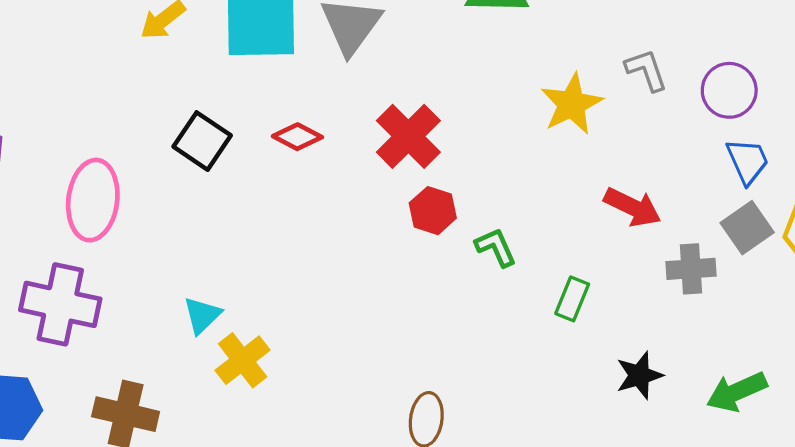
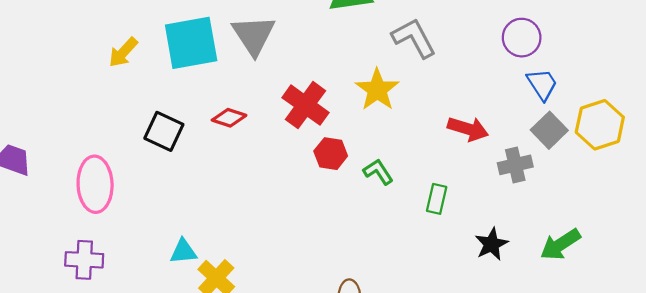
gray L-shape: (646, 70) -> (414, 38), moved, size x1.4
yellow star: (572, 104) -> (377, 90), moved
purple cross: (60, 304) -> (84, 260), size x0.7
cyan triangle: (202, 315) -> (183, 251), turned 48

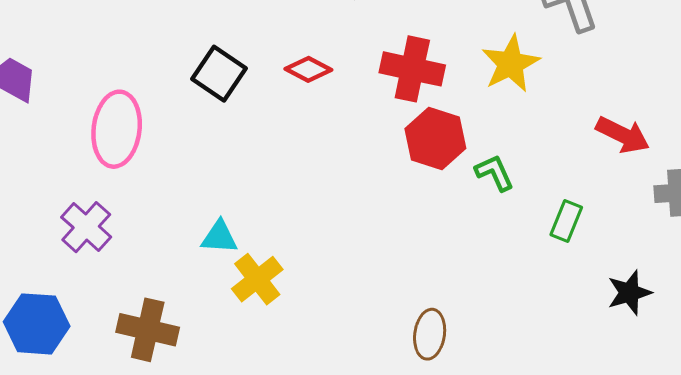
red cross: (305, 105) -> (412, 69), turned -33
red hexagon: (331, 154) -> (435, 138), size x1.4
purple cross: (84, 260) -> (86, 227), turned 30

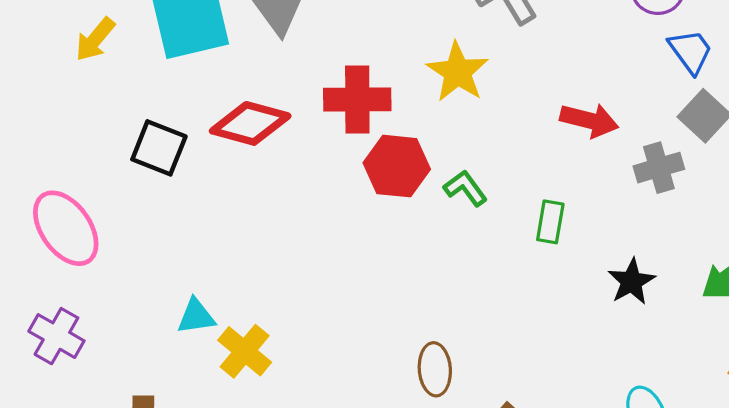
red diamond: (308, 69) -> (250, 123), size x1.6
pink ellipse: (117, 129) -> (66, 228), turned -30

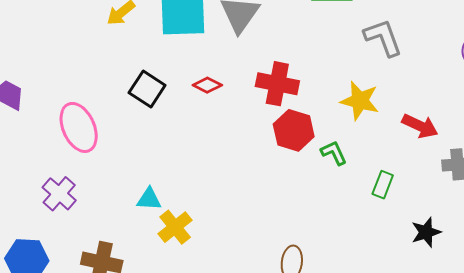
yellow star: (458, 72) -> (360, 101), moved, turned -30
red diamond: (250, 123) -> (207, 85), size x0.6

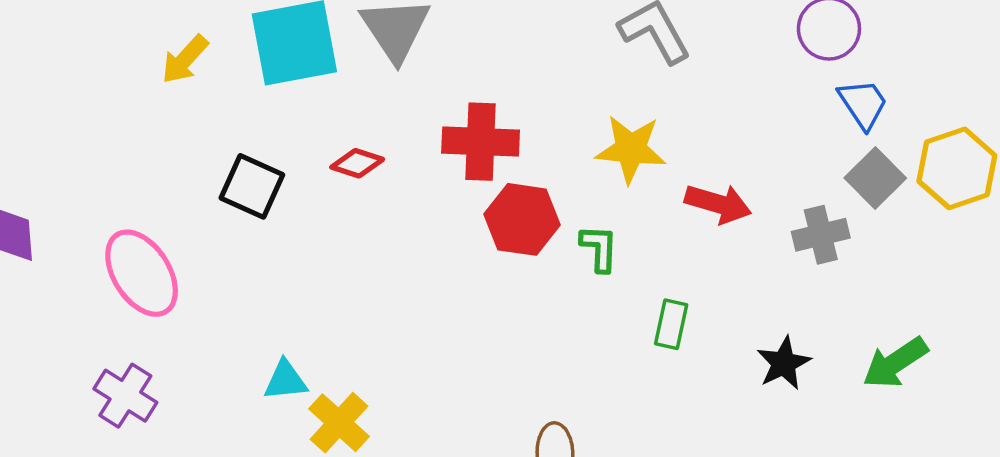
red arrow: (420, 126) -> (718, 204), moved
green L-shape: (334, 153) -> (599, 248), turned 36
green rectangle: (383, 185) -> (671, 324), moved

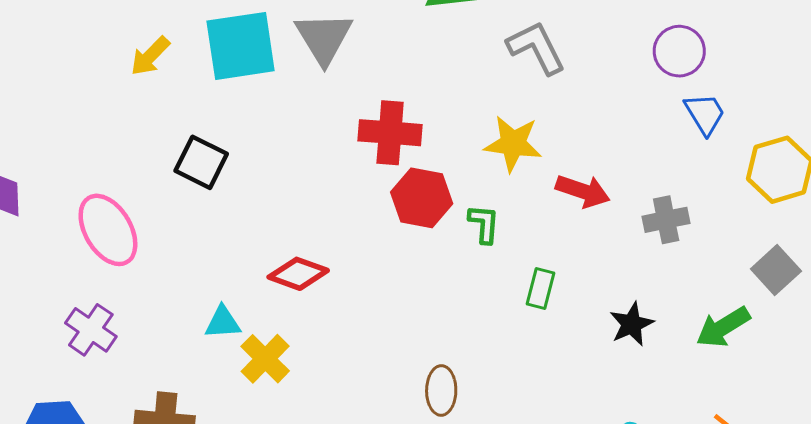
red diamond: (357, 163) -> (298, 274), moved, size x1.4
gray square: (875, 178) -> (776, 270), moved

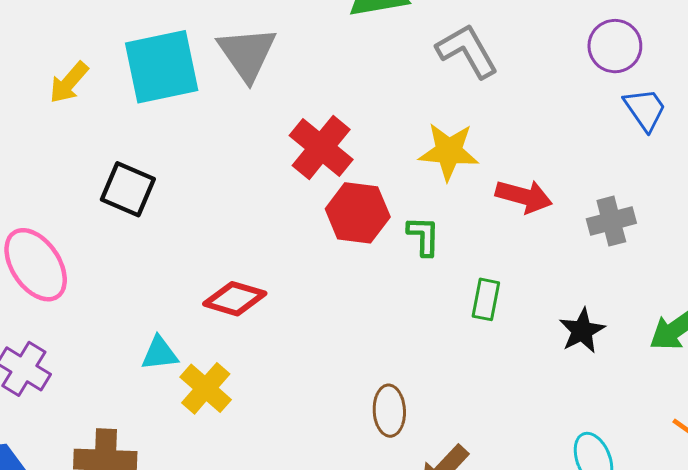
red cross: (390, 133) -> (321, 148), turned 38

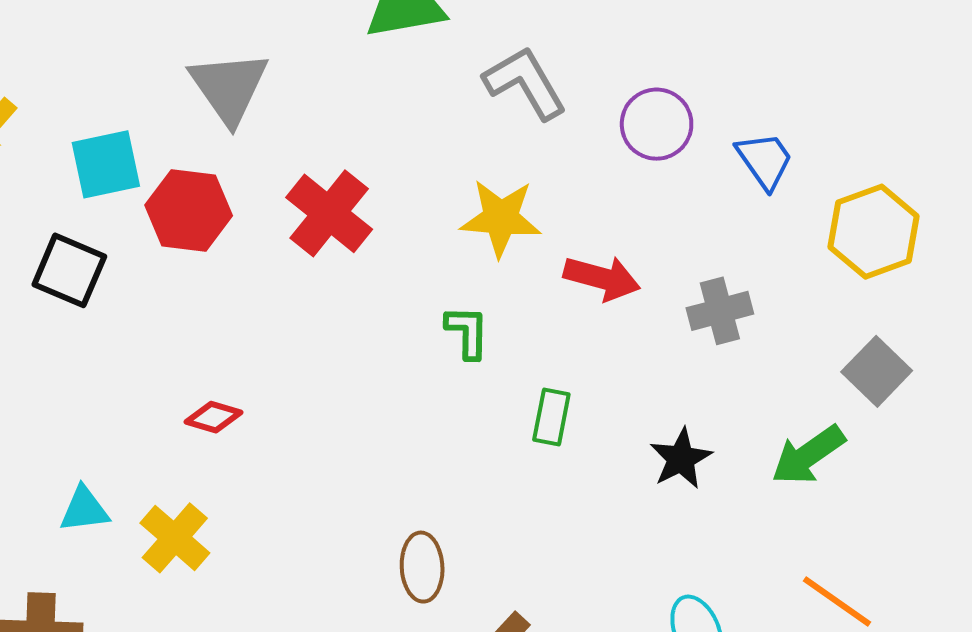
purple circle: (615, 46) -> (657, 124), moved
cyan square: (162, 67) -> (106, 164), moved, size x0.7
red hexagon: (358, 213) -> (189, 210), moved
red diamond: (235, 299) -> (213, 417), size x0.7
cyan triangle: (160, 353) -> (84, 509), moved

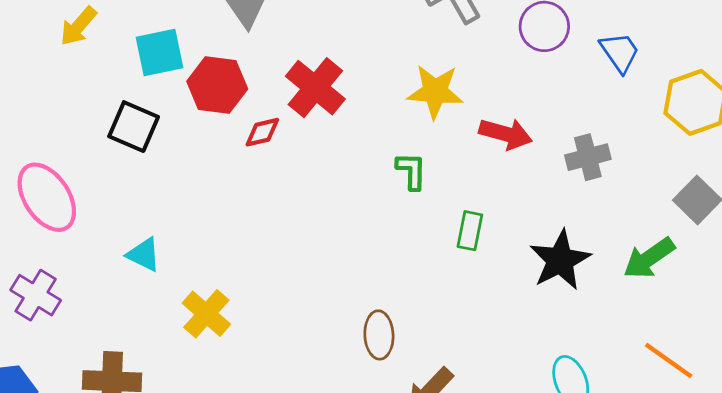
red diamond: (213, 417) -> (262, 132), moved, turned -30
black star: (681, 459) -> (560, 260), size x1.4
cyan triangle: (84, 509) -> (144, 255), moved, turned 33

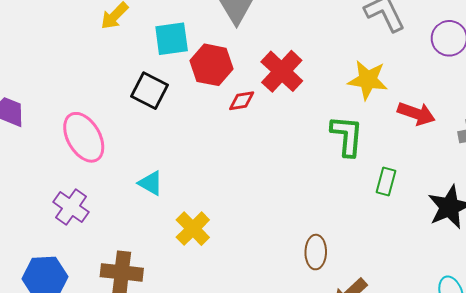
green L-shape: (411, 171) -> (347, 136), size x1.5

